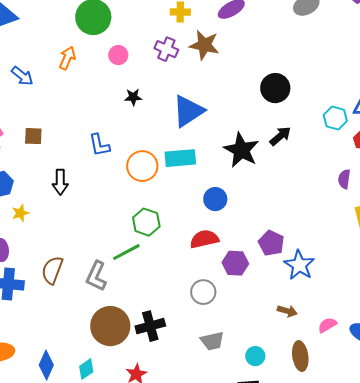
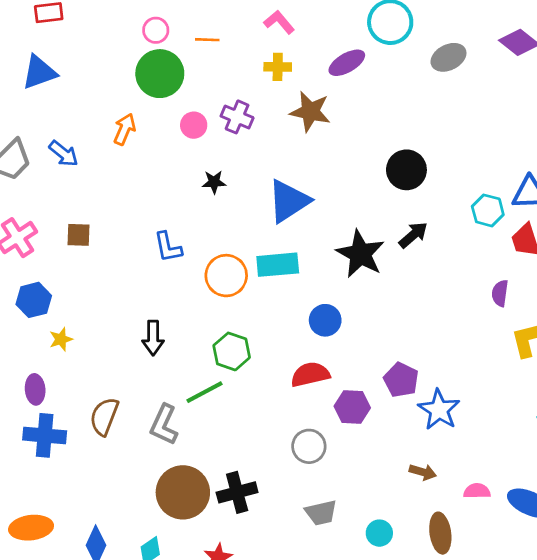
purple cross: (166, 49) -> (237, 117), moved
black arrow: (60, 182) -> (153, 338), moved
pink semicircle: (327, 325) -> (477, 491), turned 30

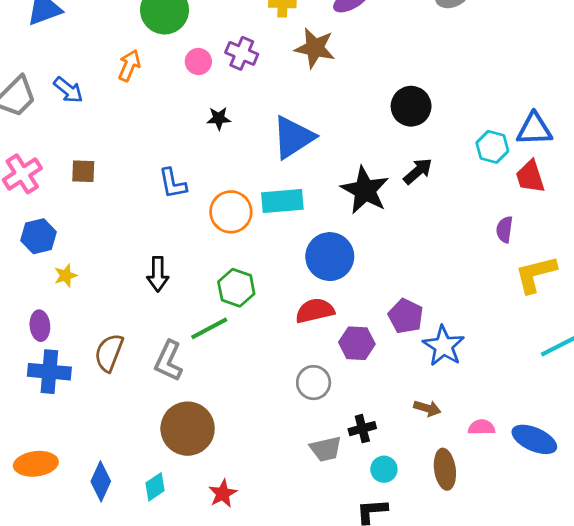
blue circle: (325, 320) -> (330, 257), size x1.5
black cross: (237, 492) -> (362, 429), moved, size x0.7

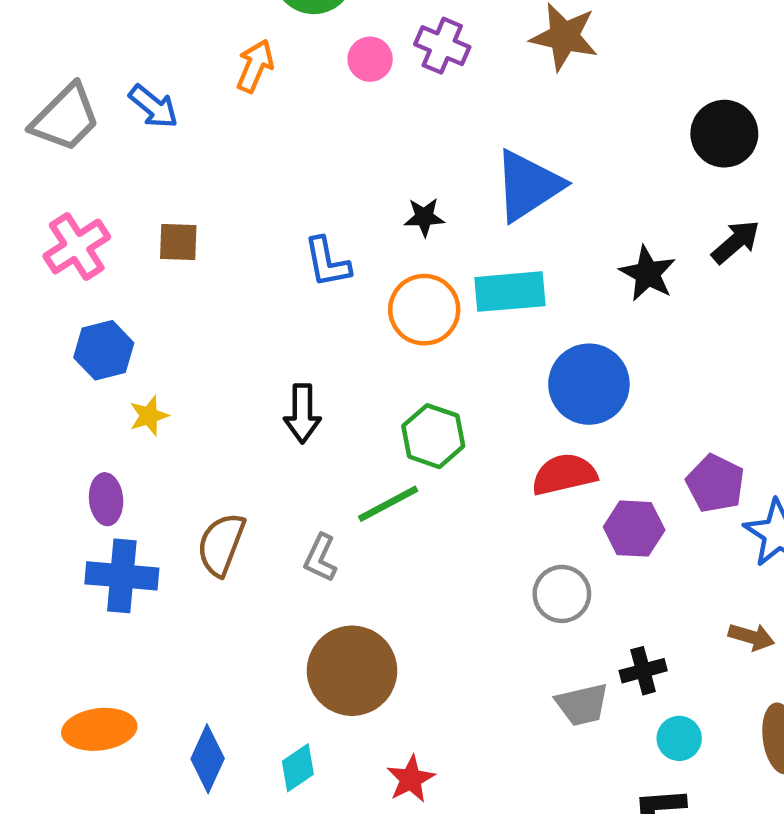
black star: (219, 118) -> (424, 217), moved
black star: (365, 190) -> (648, 274), size x0.7
gray L-shape: (169, 361) -> (320, 558), size x0.7

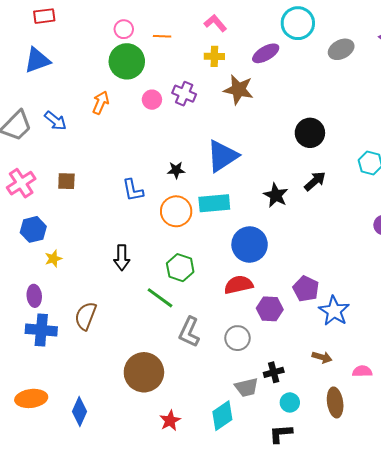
green line: (388, 504) -> (160, 298), turned 64
gray L-shape: (320, 558) -> (189, 332), moved, size x1.4
cyan diamond: (298, 768) -> (222, 416), moved, size x1.4

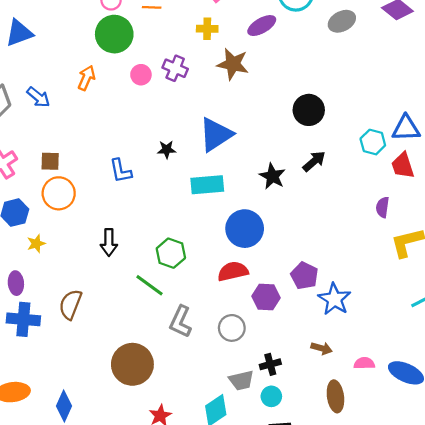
orange circle: (176, 211) -> (59, 193), moved
cyan circle: (290, 402) -> (271, 396), moved

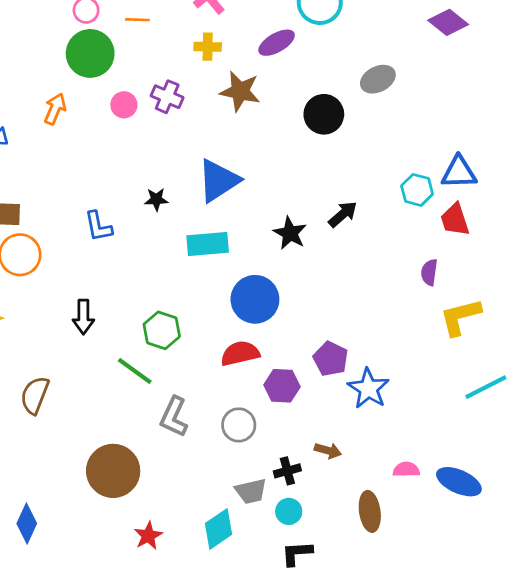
gray ellipse: (342, 21) -> (378, 79), moved
black circle: (309, 110) -> (324, 114), moved
brown arrow: (322, 348) -> (328, 451), moved

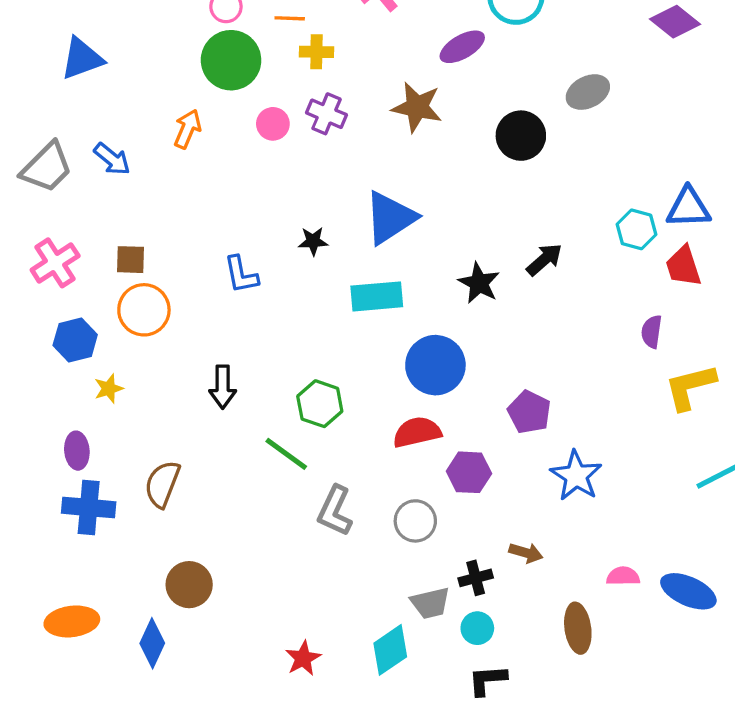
yellow cross: (208, 47) -> (316, 52), moved
purple pentagon: (331, 359) -> (529, 412), moved
brown circle: (113, 471) -> (189, 585), moved, size x0.7

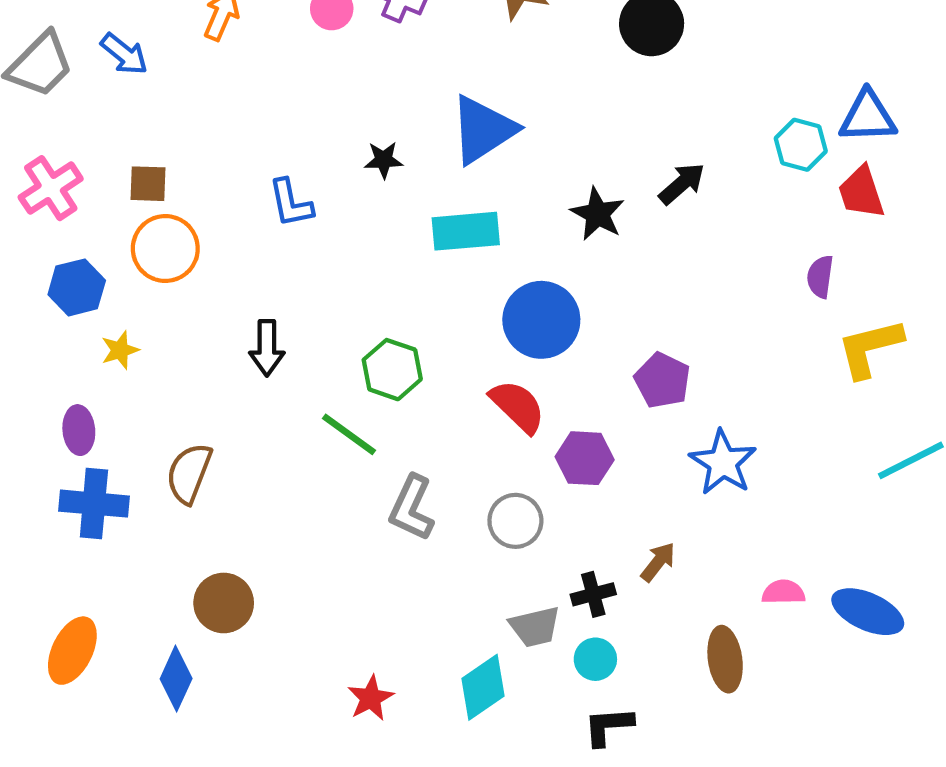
red semicircle: (417, 432) -> (518, 406), turned 57
brown arrow: (526, 553) -> (658, 562), turned -68
orange ellipse: (72, 621) -> (72, 651), turned -57

